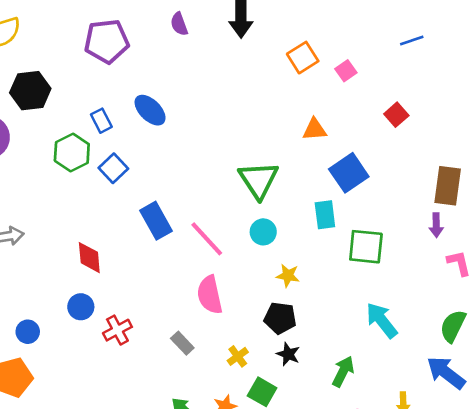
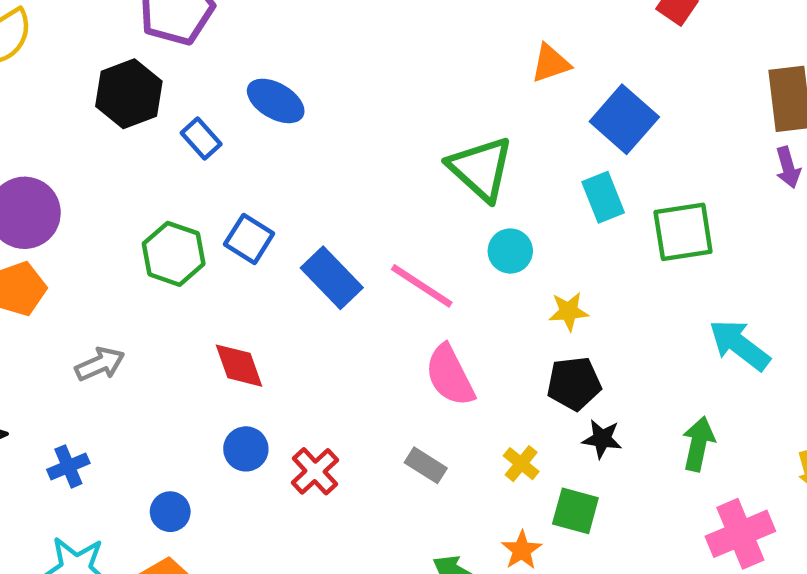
black hexagon: (30, 91) -> (129, 94), moved
green hexagon: (72, 152) -> (174, 254), moved
blue square: (113, 168) -> (249, 239), moved

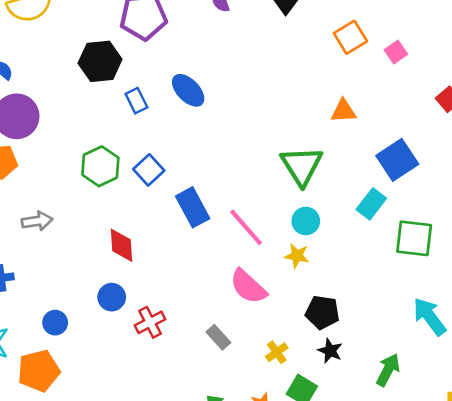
orange triangle: (551, 63) -> (343, 111), moved
cyan rectangle: (603, 197) -> (371, 204), turned 44
yellow star: (569, 311) -> (297, 256), moved
pink semicircle: (450, 375) -> (248, 287), turned -36

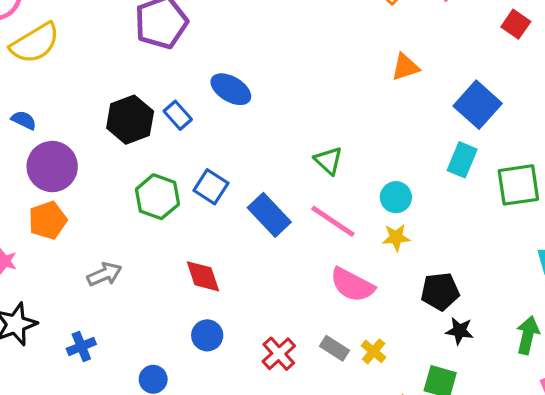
black hexagon: (100, 61) -> (130, 120), moved
green triangle: (302, 166) -> (328, 161), moved, size x0.6
red cross: (150, 322) -> (279, 354), moved
yellow cross: (277, 352) -> (374, 351), moved

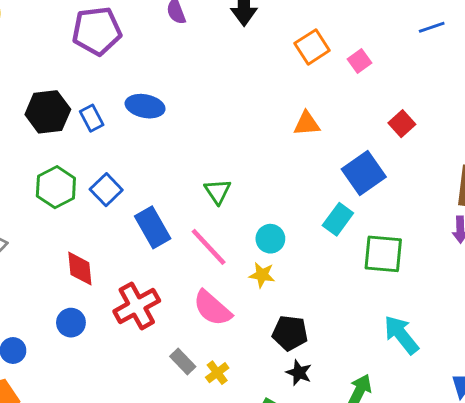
red square: (516, 24) -> (402, 124), moved
blue ellipse: (231, 89) -> (145, 106), turned -33
red cross: (279, 354) -> (137, 306), moved, size x1.4

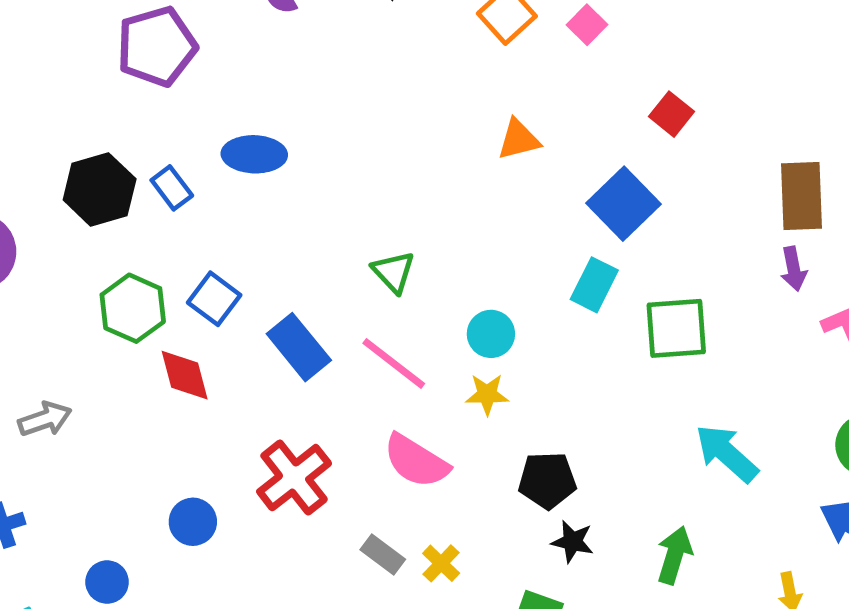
red diamond: (80, 269) -> (185, 375), moved

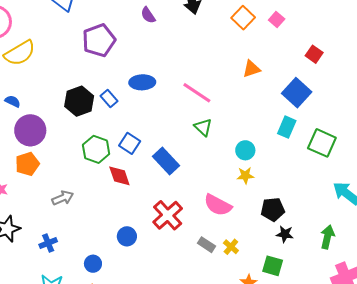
green square: (676, 328) -> (322, 143), turned 32
pink line: (394, 363) -> (197, 93), moved

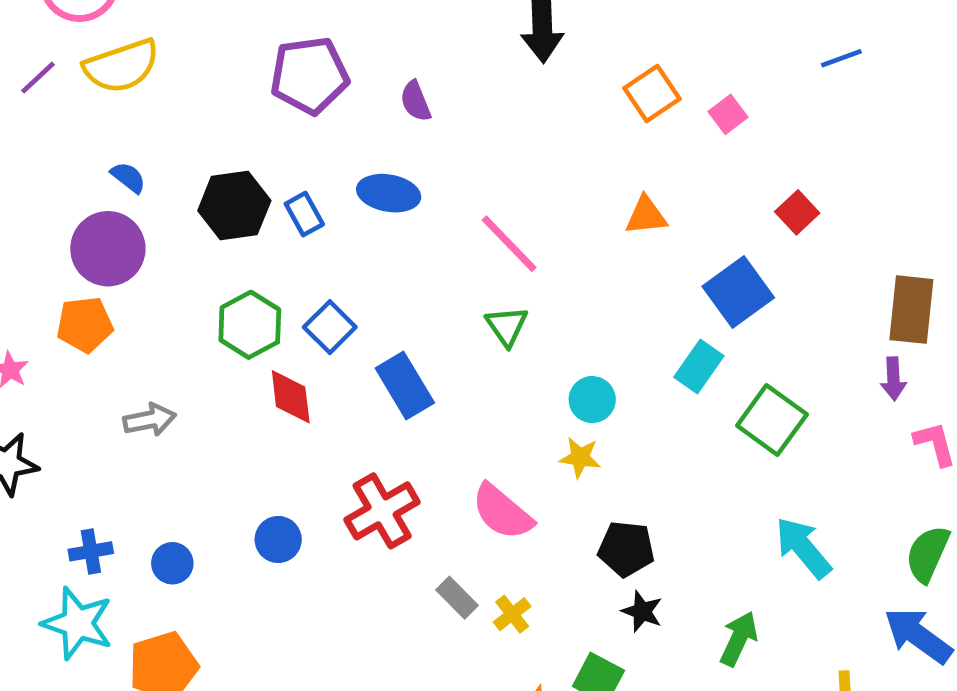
purple semicircle: (148, 15) -> (416, 101), moved
blue semicircle: (13, 101) -> (128, 177), moved
blue cross: (48, 243) -> (91, 551), moved
blue circle: (93, 264) -> (172, 563), moved

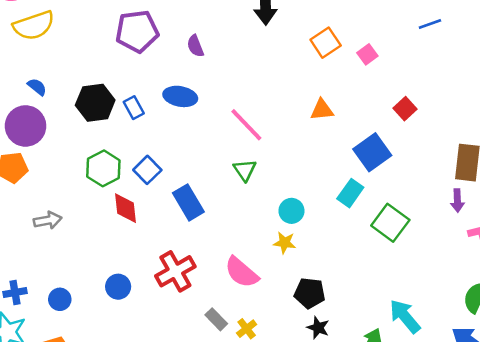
cyan arrow: (803, 548) -> (405, 316), moved

